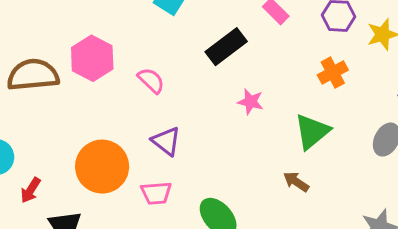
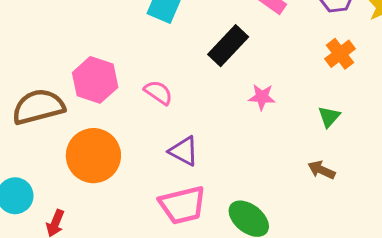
green triangle: (312, 132) -> (329, 117), size x0.6
orange circle: (102, 167) -> (93, 156), moved
pink trapezoid: (156, 193) -> (182, 205), size x1.5

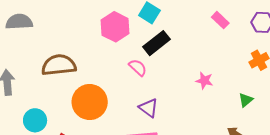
black rectangle: (228, 46) -> (157, 43), moved
pink hexagon: (95, 80) -> (115, 27), moved

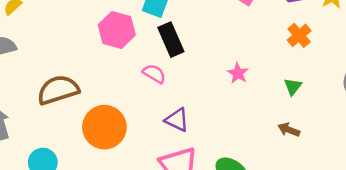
black rectangle: (157, 43) -> (171, 40), turned -64
pink star: (204, 81) -> (238, 73), turned 30

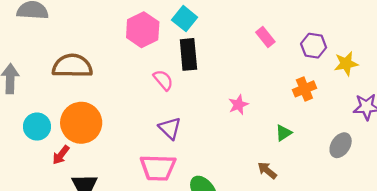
orange circle: (104, 127) -> (81, 123), moved

